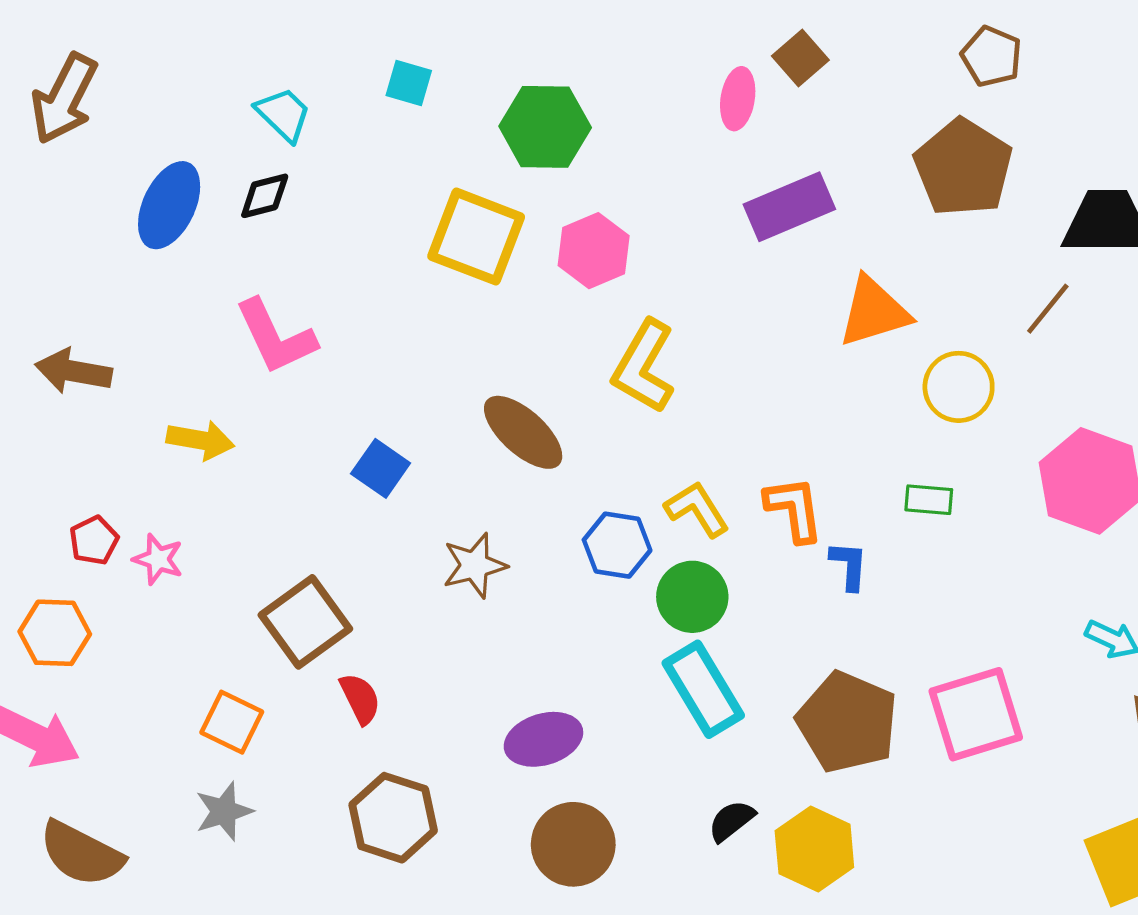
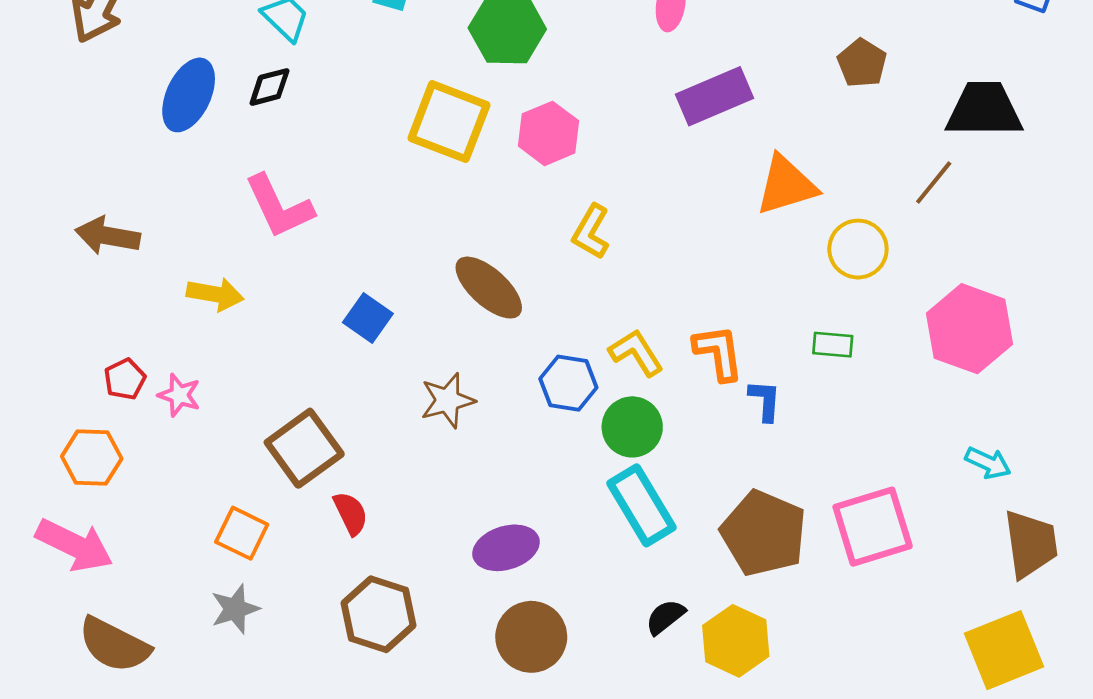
brown pentagon: (963, 168) -> (862, 63), size x0.6
yellow L-shape: (644, 367) -> (591, 232), size x0.7

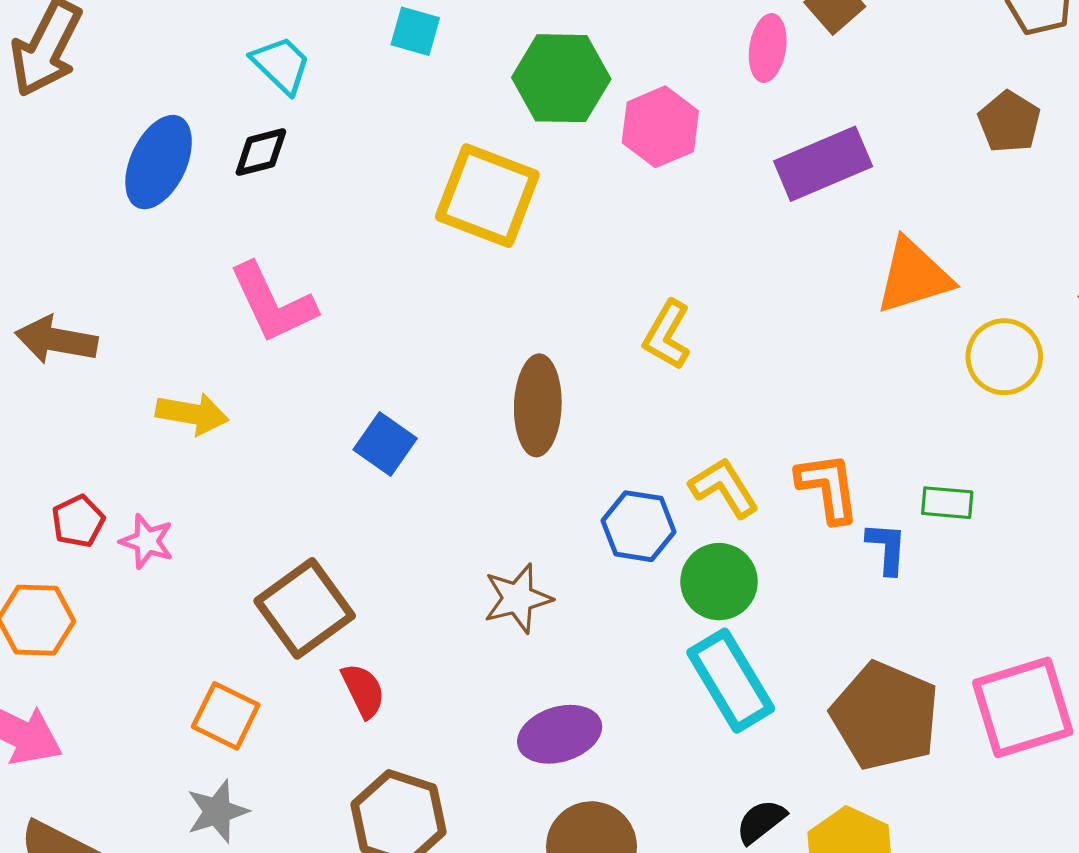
pink hexagon: (549, 133) -> (660, 127), moved
brown ellipse: (489, 288) -> (538, 405), turned 50
green rectangle: (833, 345) -> (947, 503), moved
brown star: (448, 400) -> (518, 598), moved

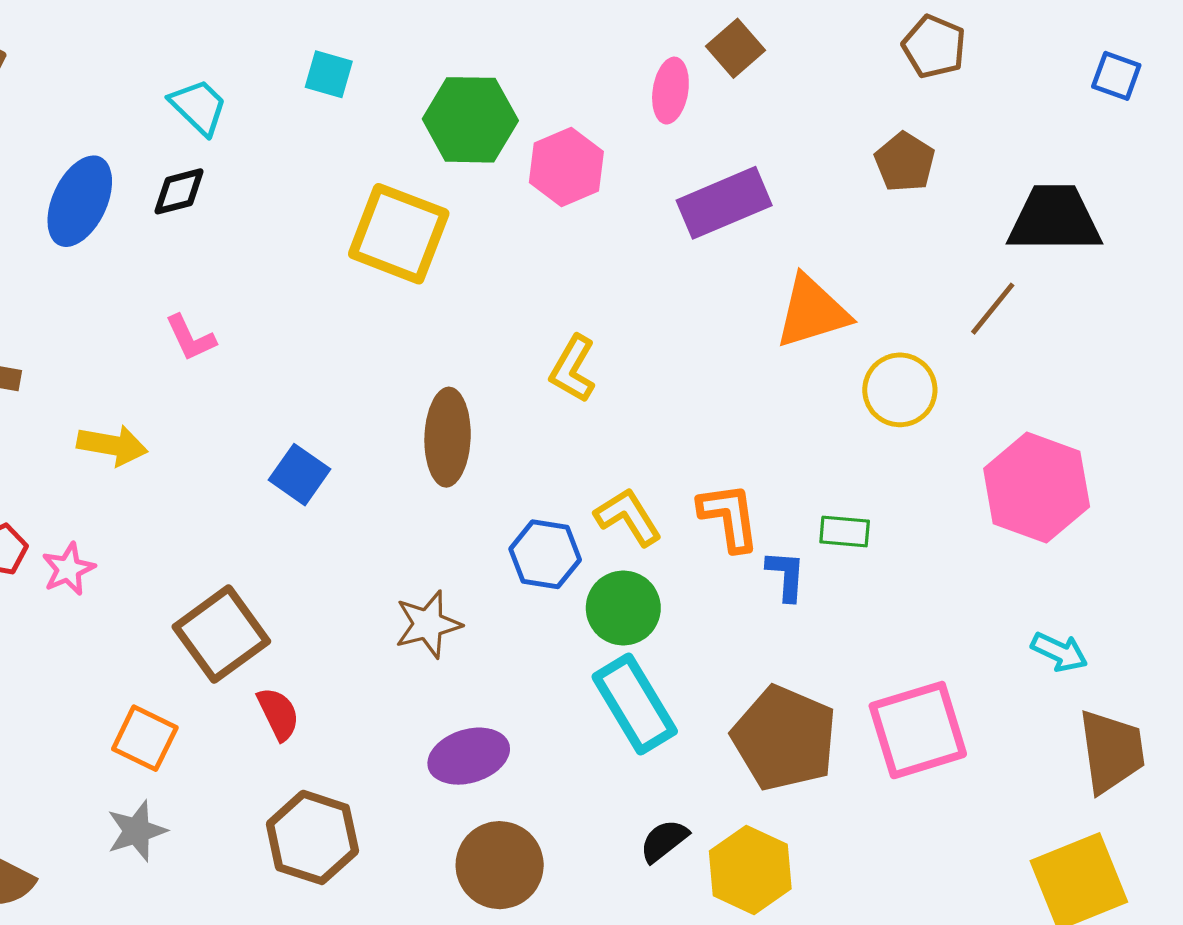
pink L-shape: (273, 303) -> (190, 338), size x0.6
pink star: (147, 541) -> (68, 569), turned 30

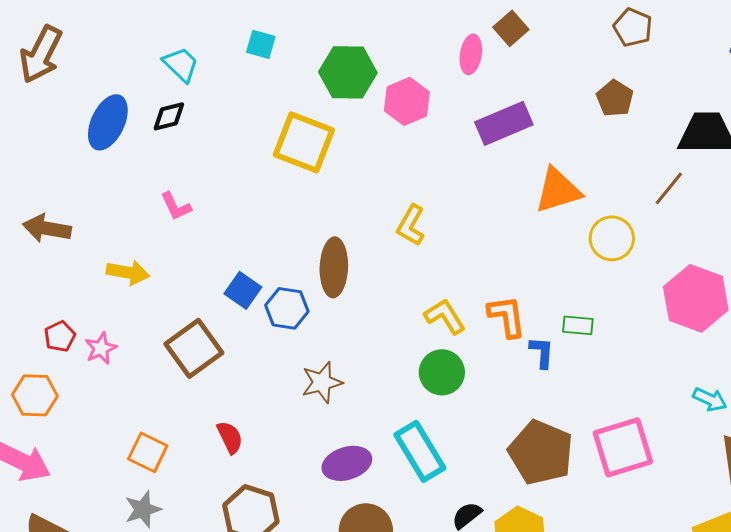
blue hexagon: (545, 554) -> (287, 308), moved
brown square: (221, 634) -> (194, 348), moved
cyan rectangle: (635, 704) -> (420, 451), moved

